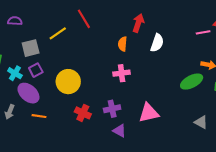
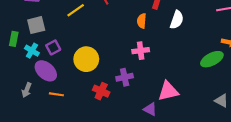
gray square: (31, 48) -> (36, 25), moved
purple cross: (112, 109) -> (125, 77), moved
purple triangle: (119, 131) -> (150, 109), moved

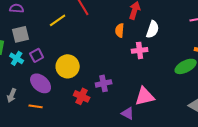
pink cross: (141, 51) -> (140, 50), moved
purple ellipse: (46, 71) -> (41, 83), moved
orange line: (56, 94) -> (36, 106), moved

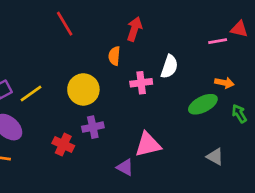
yellow line: (58, 20) -> (31, 93), moved
white semicircle: (153, 29) -> (169, 67), moved
yellow circle: (68, 66) -> (83, 89), moved

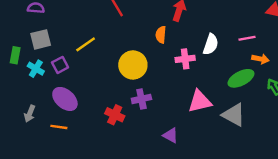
pink line: (218, 41) -> (247, 38), moved
yellow line: (31, 93) -> (86, 44), moved
pink triangle: (148, 145) -> (200, 101), moved
gray triangle: (215, 157) -> (234, 115), moved, size x1.5

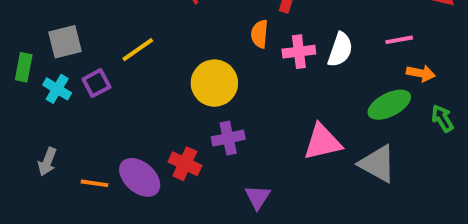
pink cross: (185, 59) -> (299, 52), moved
purple ellipse: (65, 99) -> (140, 177), moved
purple triangle: (171, 135) -> (258, 197), moved, turned 35

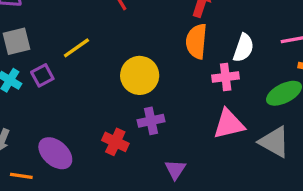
orange semicircle: (260, 34) -> (196, 41), moved, size x1.5
pink cross: (299, 52) -> (226, 77), moved
purple ellipse: (140, 177) -> (55, 153), moved
orange line: (94, 183) -> (21, 176), moved

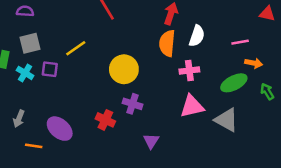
white semicircle: (243, 48) -> (197, 36), moved
purple square: (42, 75) -> (50, 69), turned 35
purple cross: (151, 121) -> (133, 104), turned 30

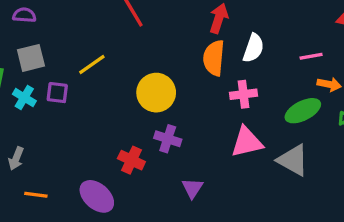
purple ellipse: (60, 129) -> (97, 196), moved

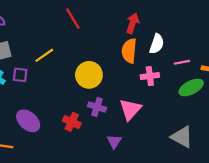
pink line: (311, 56) -> (182, 62), moved
pink triangle: (247, 142) -> (130, 109), moved, turned -35
gray triangle: (293, 160) -> (182, 137), moved
purple ellipse: (97, 196) -> (28, 121), moved

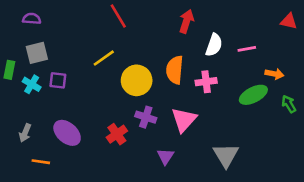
orange semicircle: (129, 51) -> (175, 70), moved
yellow line: (44, 55) -> (104, 58), moved
pink line: (182, 62) -> (247, 49), moved
red cross: (72, 122) -> (117, 134), turned 30
gray triangle: (182, 137) -> (226, 155), moved, turned 30

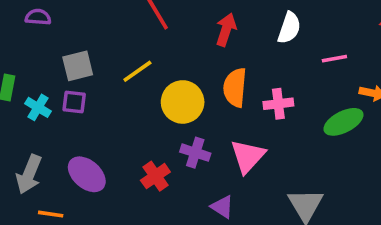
red arrow: (186, 21) -> (226, 30), moved
white semicircle: (214, 45) -> (289, 28), moved
gray square: (37, 53) -> (78, 66), moved
gray arrow: (25, 133) -> (29, 174), size x1.5
purple triangle: (165, 156) -> (222, 207), turned -30

